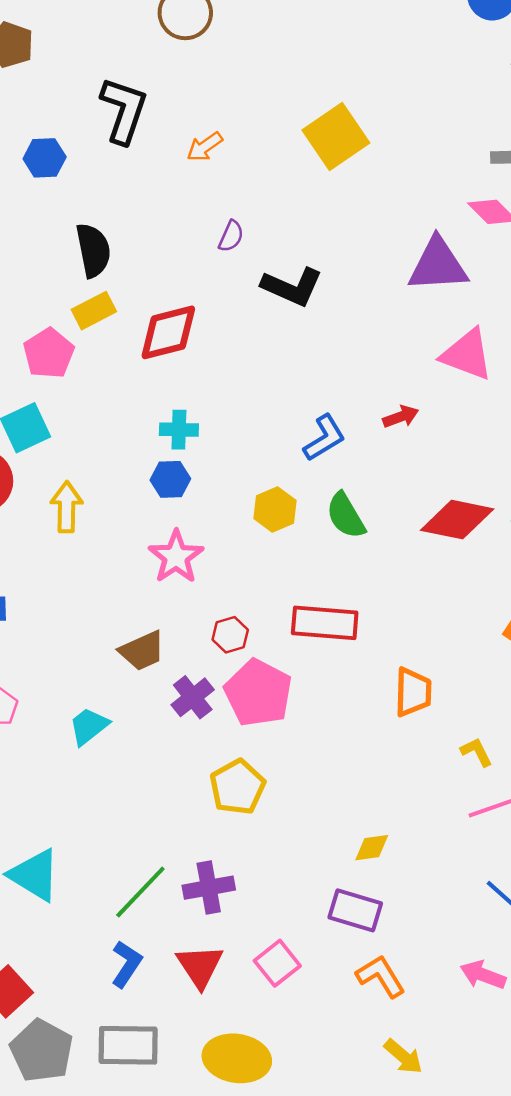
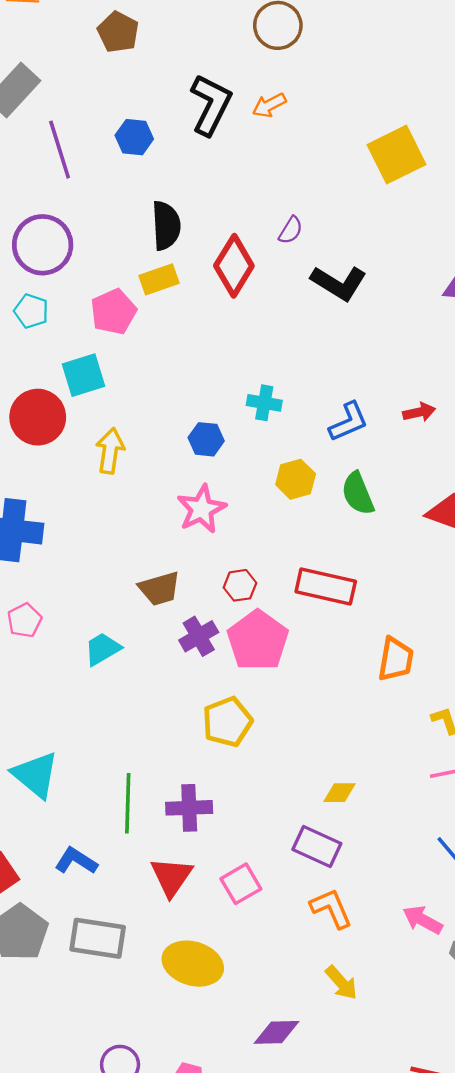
orange arrow: (205, 147) -> (269, 105), moved
red diamond: (168, 332) -> (234, 266), moved, turned -52
cyan cross: (179, 430) -> (264, 403), moved
green line: (140, 892) -> (128, 803), turned -50
blue L-shape: (126, 964) -> (76, 861), moved, turned -99

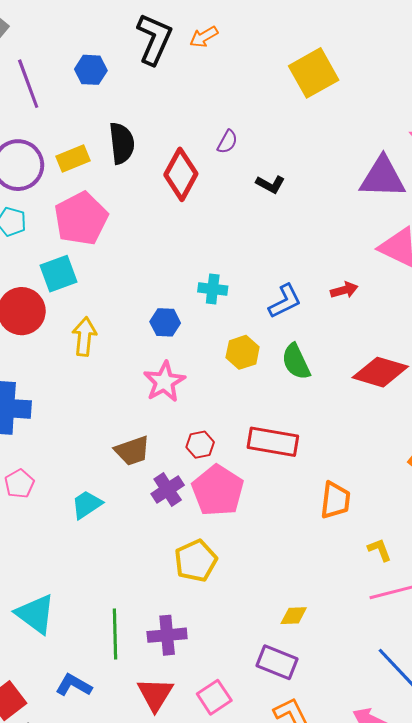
yellow rectangle: (159, 279) -> (73, 158), moved
black L-shape: (339, 283) -> (270, 184), size x0.6
pink pentagon: (114, 312) -> (81, 219), size x1.4

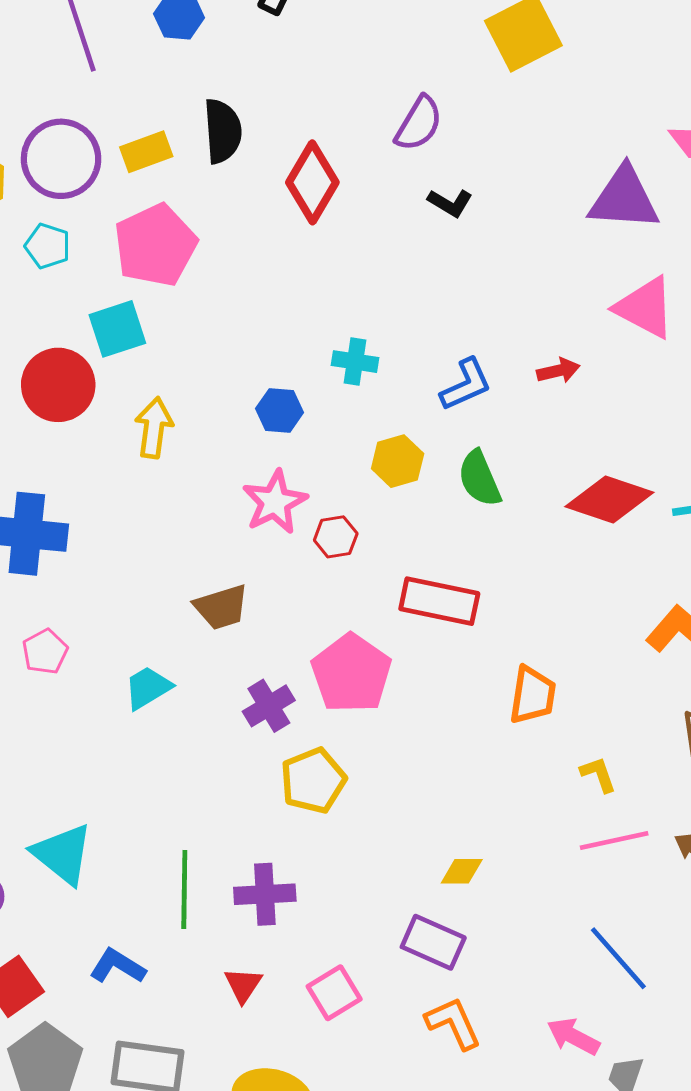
purple semicircle: (227, 142) -> (419, 124), moved, size x1.5
red hexagon: (200, 445) -> (336, 537), moved
purple cross: (168, 490) -> (269, 706), moved
red triangle: (155, 694) -> (243, 985), size x0.7

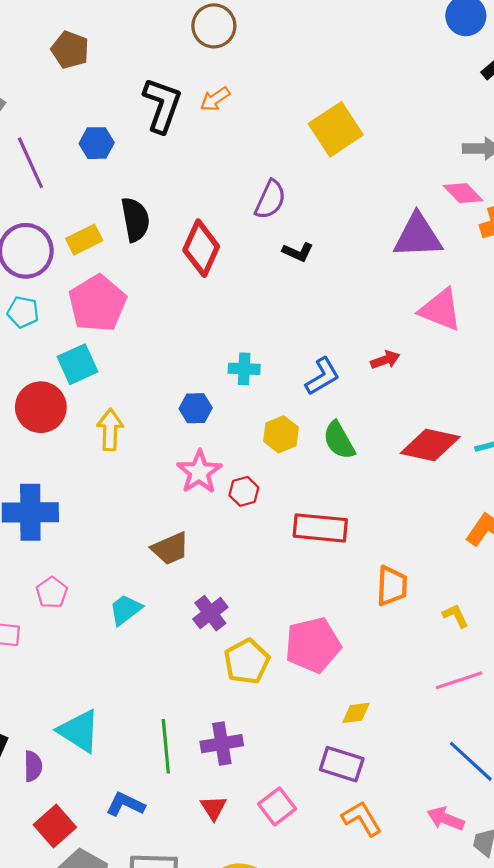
pink pentagon: (351, 673) -> (313, 645), moved, turned 30
yellow L-shape: (598, 774) -> (456, 616), moved

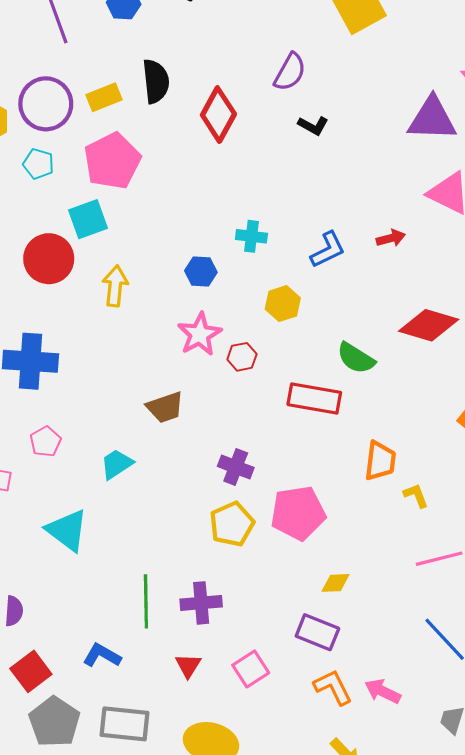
green semicircle: (339, 440) -> (356, 358), moved, turned -33
purple cross: (210, 613) -> (236, 467), moved, turned -36
yellow L-shape: (456, 616) -> (416, 496), moved
cyan triangle: (79, 731) -> (67, 530), moved
pink arrow: (446, 819) -> (383, 691), moved

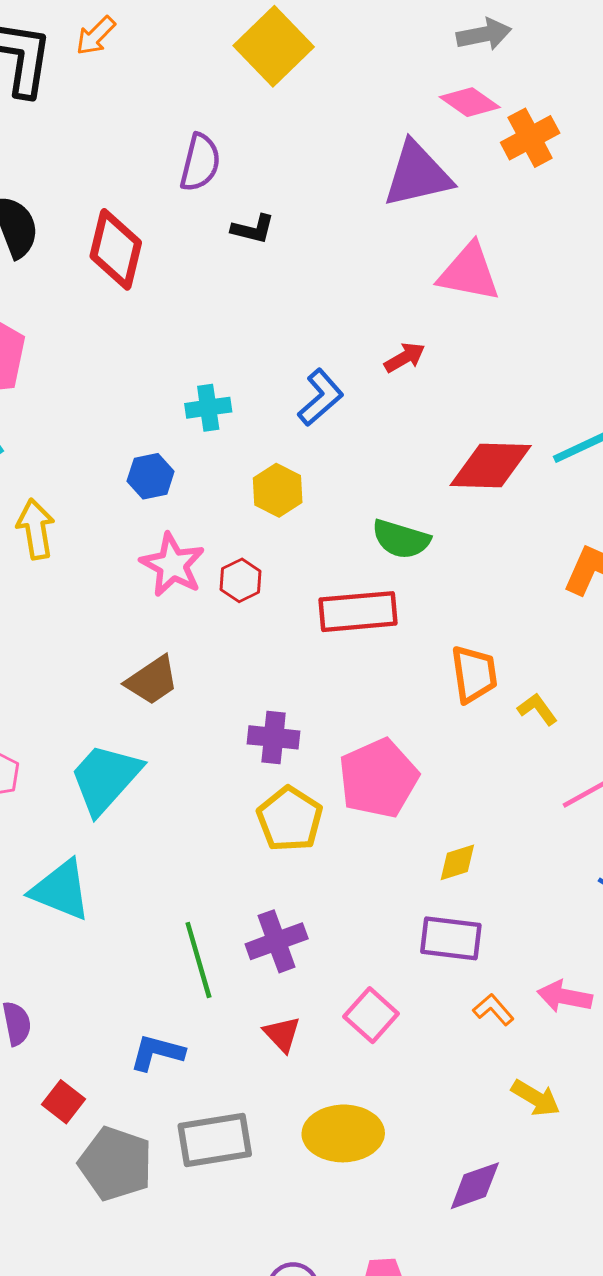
cyan trapezoid: (117, 464) -> (105, 778), size x1.6
red square: (31, 671) -> (64, 1102), size x0.7
orange L-shape: (333, 687) -> (493, 1010), size x0.7

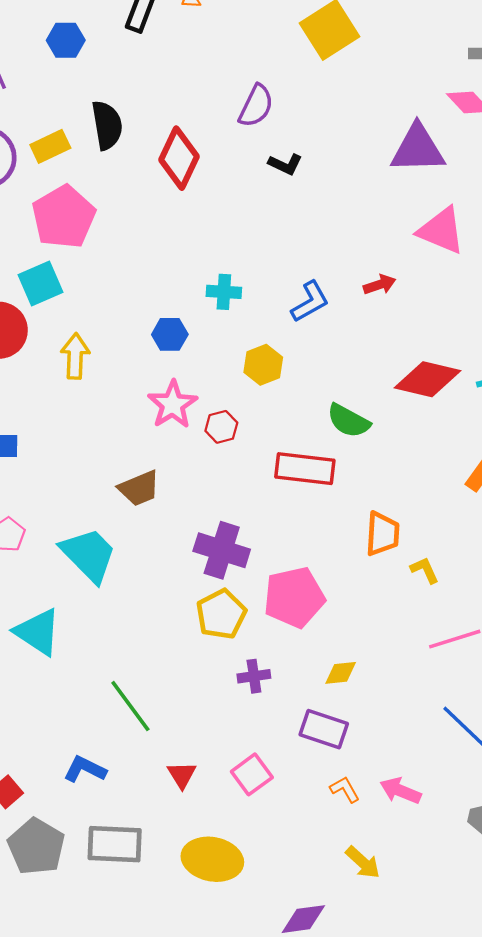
purple cross: (274, 737) -> (222, 550), size x1.4
cyan trapezoid: (105, 778) -> (89, 555), turned 82
purple cross: (277, 941) -> (254, 676), moved, size x0.7
green line: (198, 960) -> (130, 706), turned -32

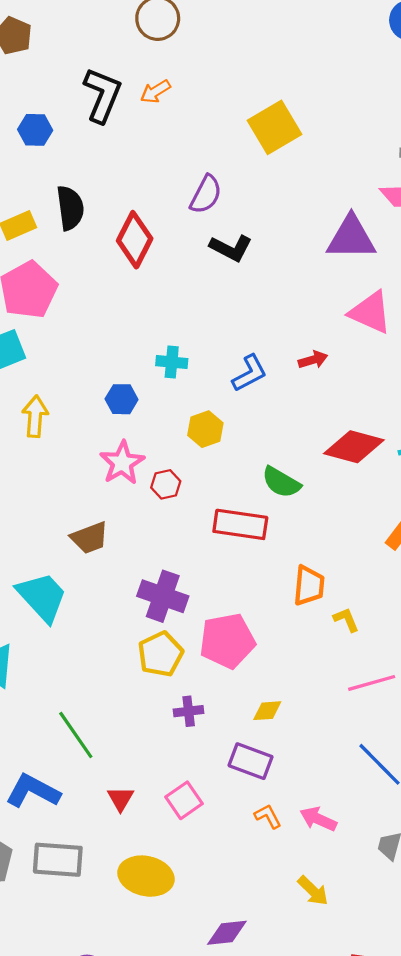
black L-shape: (285, 164) -> (231, 248), size x1.4
blue L-shape: (85, 769) -> (33, 791), size x1.4
yellow arrow: (363, 863) -> (313, 891), moved

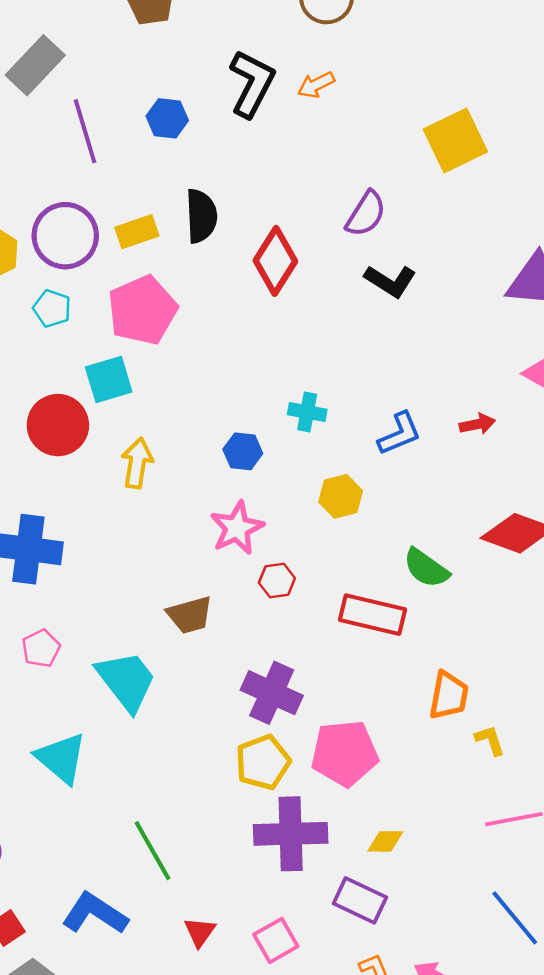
red hexagon: (166, 484) -> (277, 581), moved
purple cross: (189, 711) -> (291, 834), size x2.0

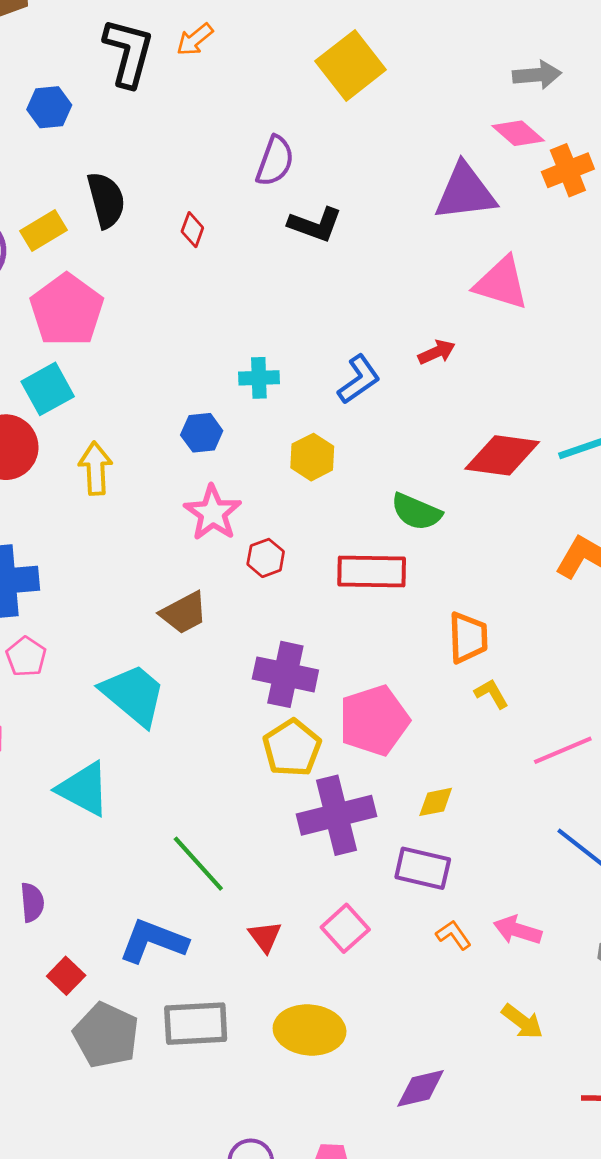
red diamond: (275, 261) -> (192, 230), size x0.5
pink pentagon: (41, 648) -> (26, 657), moved
yellow L-shape: (490, 740) -> (491, 694), moved

